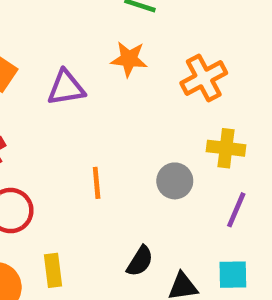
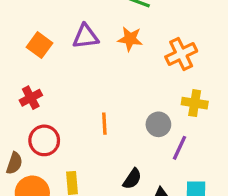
purple triangle: (66, 88) -> (85, 36), moved
purple line: (236, 210) -> (179, 148), moved

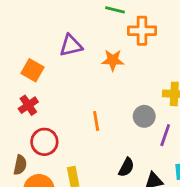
orange star: (130, 39) -> (113, 60), moved
orange square: (40, 45) -> (32, 70), moved
orange cross: (181, 54) -> (142, 31), moved, turned 32

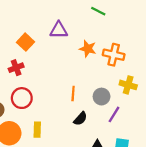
orange cross: (142, 31) -> (114, 55), moved
orange line: (96, 121) -> (73, 94), moved
black semicircle: (126, 167) -> (80, 119), moved

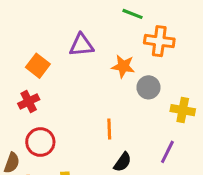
orange cross: (114, 55) -> (159, 41), moved
gray circle: (102, 97) -> (148, 87), moved

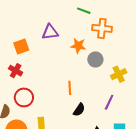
orange square: (38, 66) -> (21, 47), turned 35
red cross: (29, 102) -> (16, 71), turned -32
yellow cross: (183, 110) -> (119, 74), turned -35

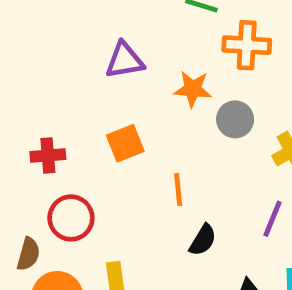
orange square: (21, 47) -> (125, 143), moved
red cross: (16, 71) -> (48, 156), turned -32

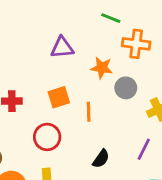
orange line: (178, 190) -> (89, 112), moved
red circle: (71, 218) -> (47, 137), moved

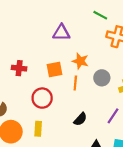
orange star: (102, 68) -> (80, 61), moved
gray circle: (126, 88) -> (102, 78), moved

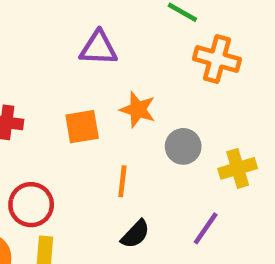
orange line: (75, 83) -> (122, 181), moved
red circle: (42, 98) -> (31, 205), moved

